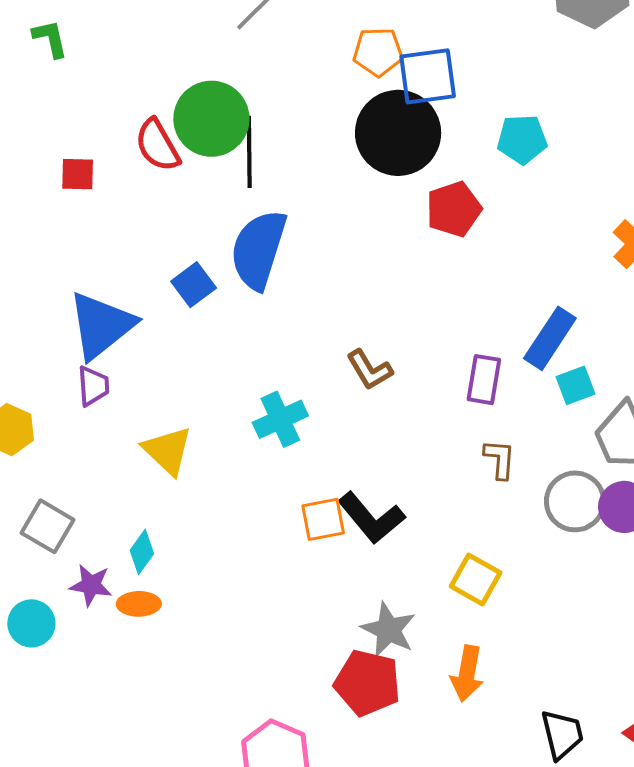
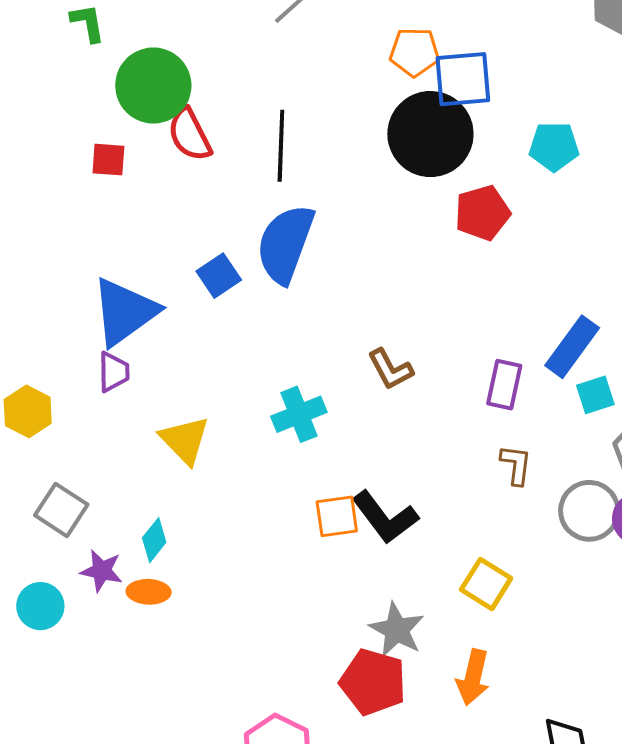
green circle: (211, 119) -> (153, 86), moved

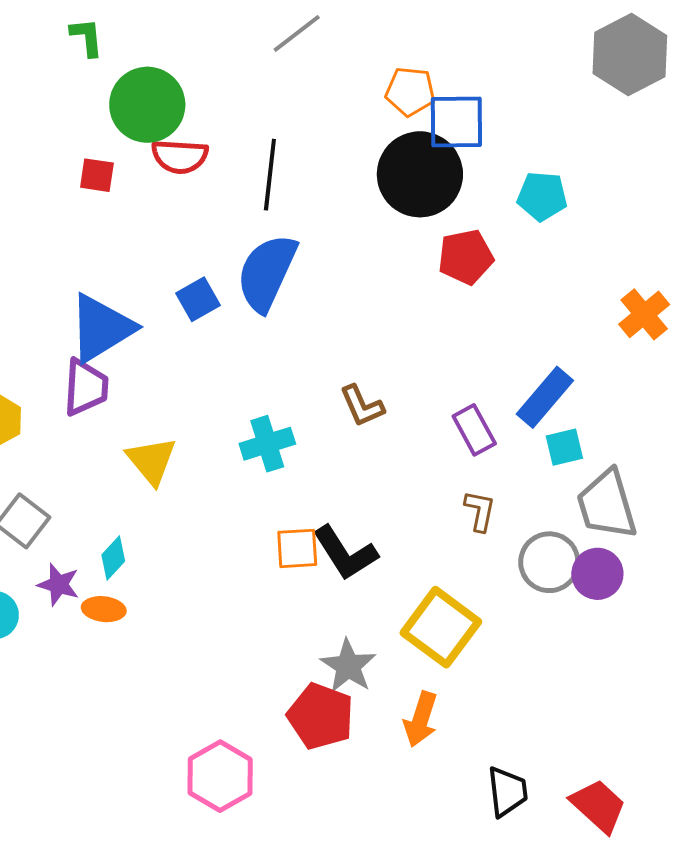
red semicircle: (190, 135) -> (180, 156), turned -64
purple trapezoid: (114, 372) -> (86, 387), size x1.4
purple rectangle: (504, 385) -> (474, 430), turned -45
yellow square: (486, 584) -> (441, 627), size x1.5

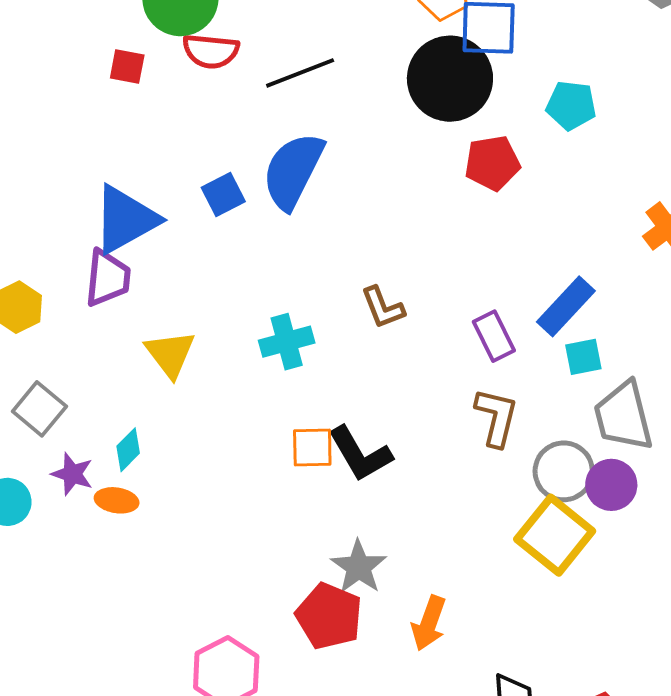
black line: (270, 175) -> (300, 73), turned 60
brown L-shape: (480, 511) -> (496, 417), size x1.4
yellow square: (441, 627) -> (555, 535), moved

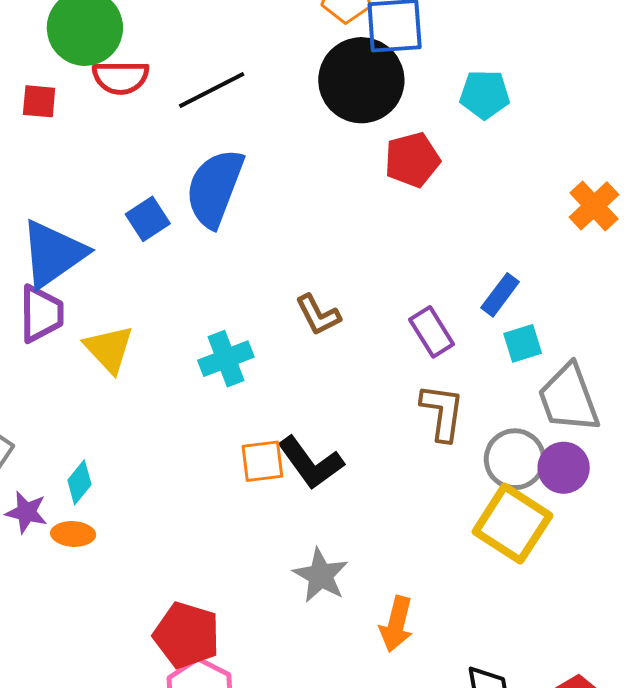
blue rectangle: (566, 306) -> (500, 295), size x0.7
yellow triangle: (170, 354) -> (109, 349), moved
red pentagon: (329, 616) -> (187, 635), moved

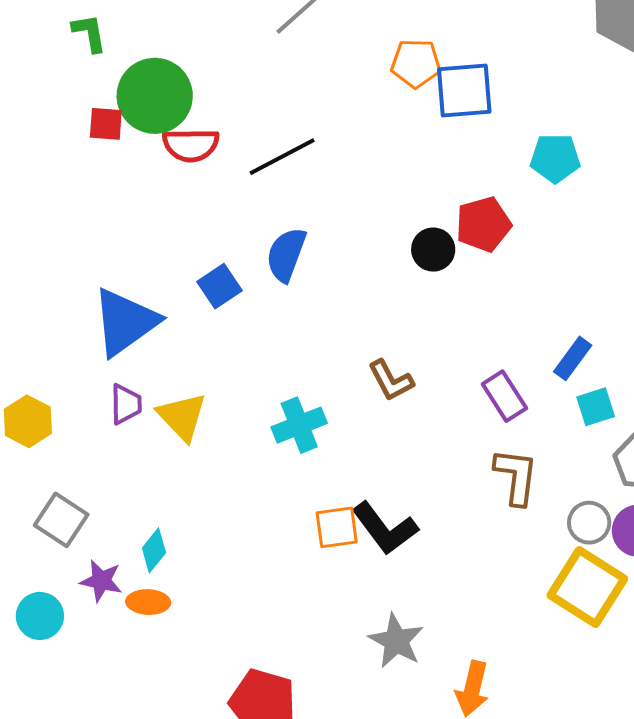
black circle: (361, 80) -> (433, 250), moved, size x0.5
red square: (39, 101) -> (106, 124), moved
blue semicircle: (215, 188) -> (286, 255), size x0.7
purple trapezoid: (41, 314) -> (126, 404), moved, size x0.7
gray circle: (515, 459) -> (589, 523), size x0.7

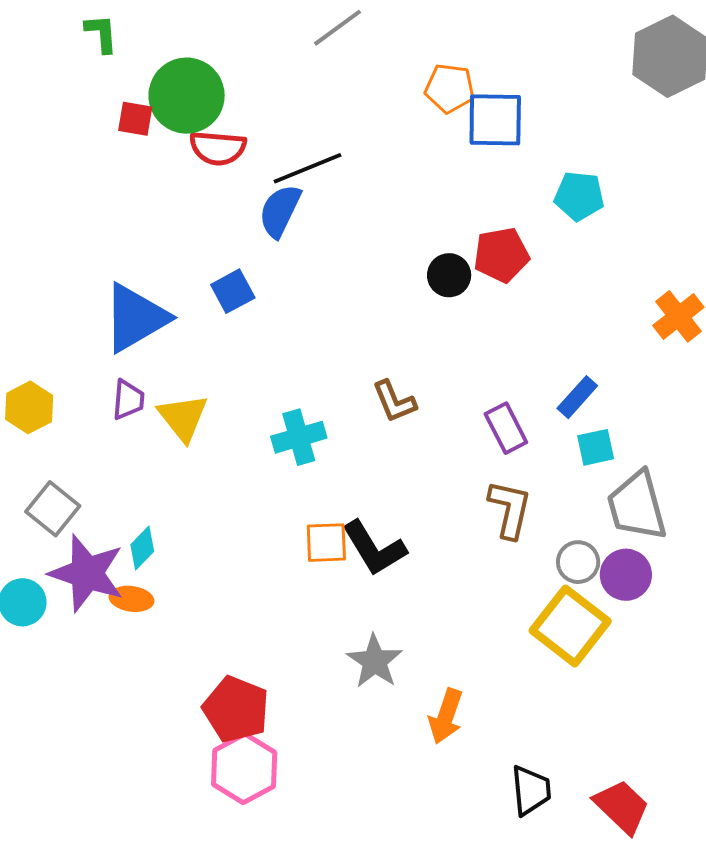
green L-shape: (89, 33) -> (101, 33), moved
blue semicircle: (286, 255) -> (280, 211), moved
purple star: (101, 581) -> (87, 573), size x1.8

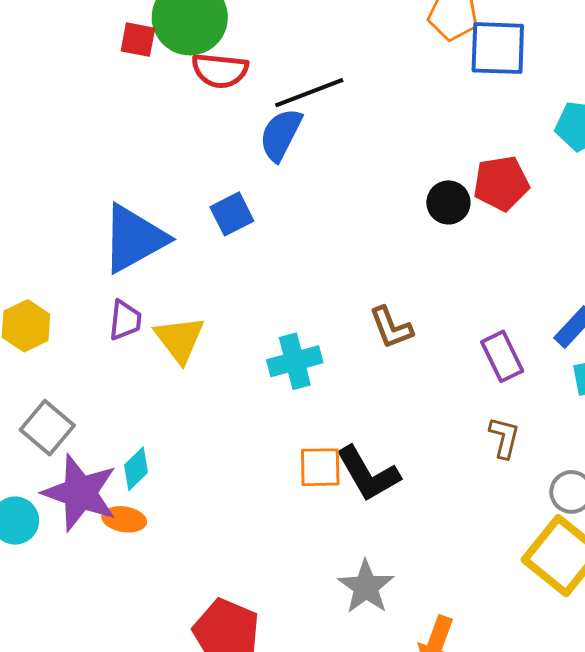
brown L-shape: (510, 509) -> (504, 438), size x0.7

